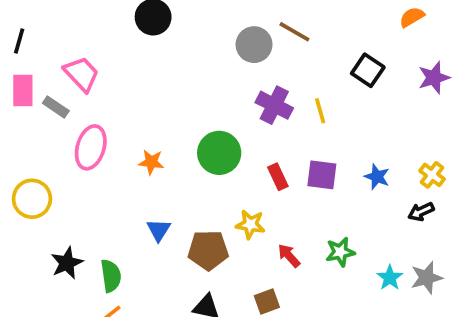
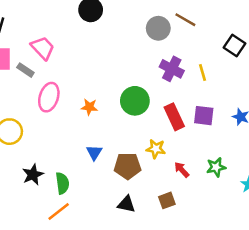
red rectangle: (278, 177) -> (174, 117), size x1.5

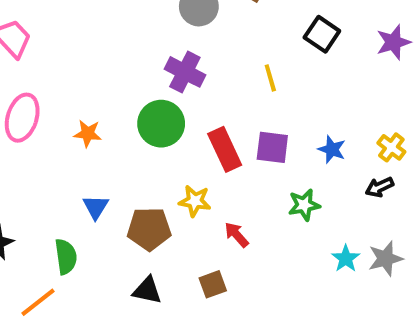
purple cross: (172, 69) -> (185, 72), moved
green star: (216, 167) -> (304, 205), moved
green semicircle: (62, 183) -> (66, 257), moved

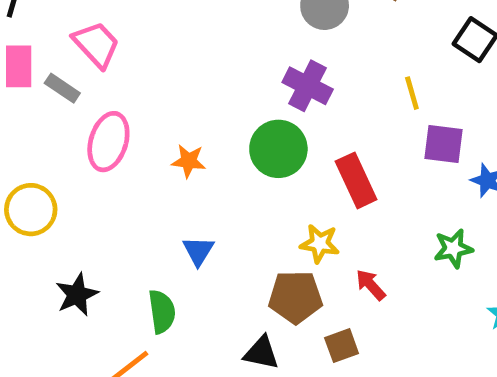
purple square: (272, 147) -> (444, 144), moved
brown pentagon: (149, 229) -> (295, 297), moved

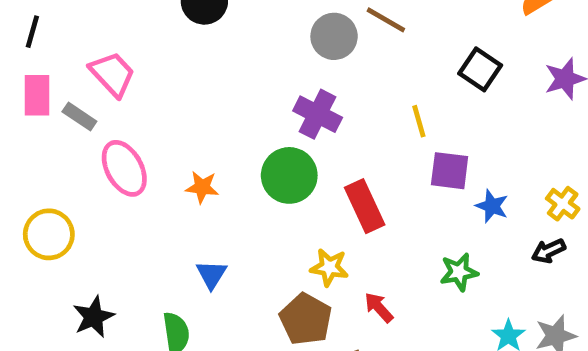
pink ellipse: (108, 142) -> (124, 168), turned -46
brown pentagon: (295, 297) -> (306, 319), turned 30

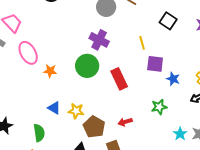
pink ellipse: (124, 168) -> (28, 53), moved
yellow star: (329, 267) -> (76, 111), moved
blue triangle: (211, 274) -> (54, 108), turned -32
red arrow: (379, 307) -> (125, 122), turned -64

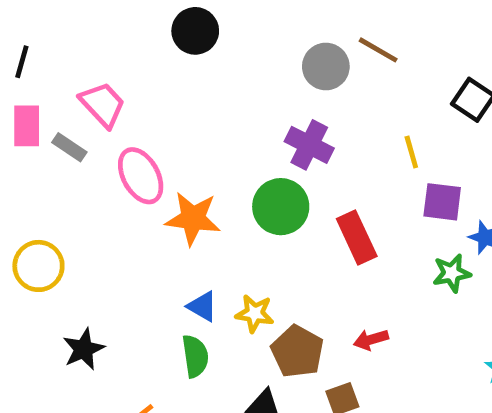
orange star: (50, 71) -> (193, 218), size x1.6
green star: (159, 107) -> (452, 273), moved
green semicircle: (39, 133) -> (195, 356), moved

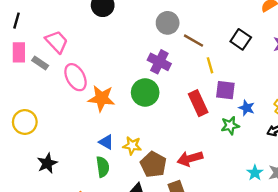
brown line: (378, 50) -> (194, 41), moved
red rectangle: (357, 237) -> (198, 103), moved
red arrow: (371, 340) -> (190, 159), size x1.5

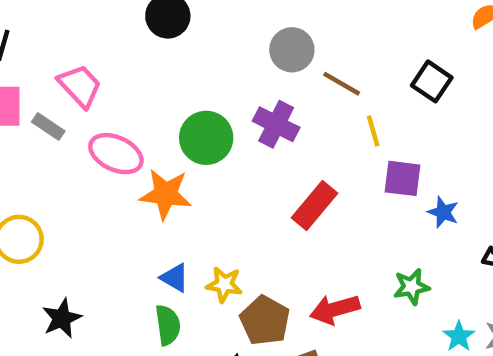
pink ellipse: (76, 77) -> (116, 154), turned -36
green circle: (145, 92) -> (206, 138), moved
red rectangle: (198, 103) -> (314, 205), moved, turned 65
green star: (230, 126) -> (411, 287), moved

